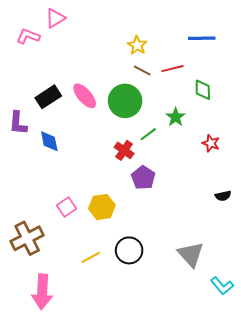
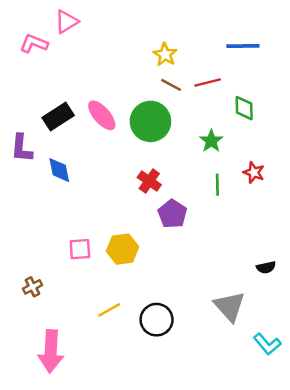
green line: (148, 134) -> (217, 185), moved, turned -54
black semicircle: (223, 196) -> (266, 267), moved
pink square: (66, 207) -> (80, 249), turned 30
brown cross: (27, 238) -> (33, 287), size x0.5
black circle: (129, 250) -> (157, 320), moved

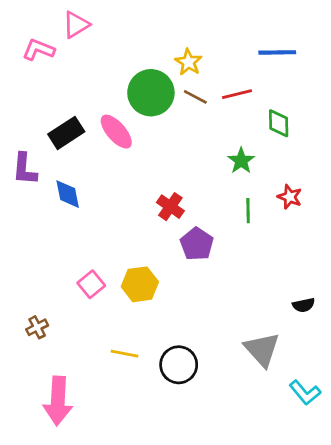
green circle: (150, 121) -> (151, 93), moved
pink square: (80, 249) -> (91, 284), turned -35
yellow line: (109, 310) -> (125, 354), turned 40

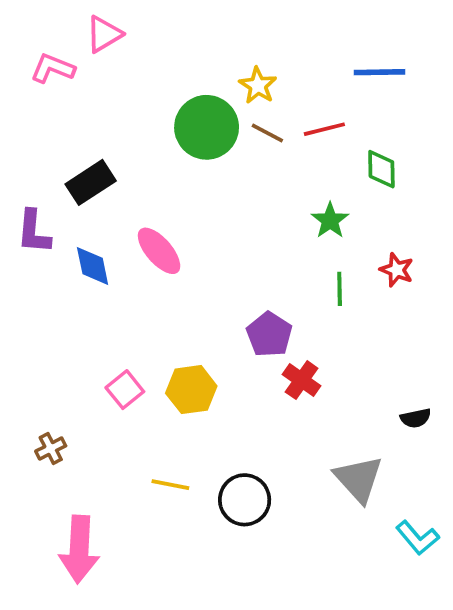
pink ellipse: (116, 132) -> (159, 251), moved
red cross: (170, 207) -> (302, 380), moved

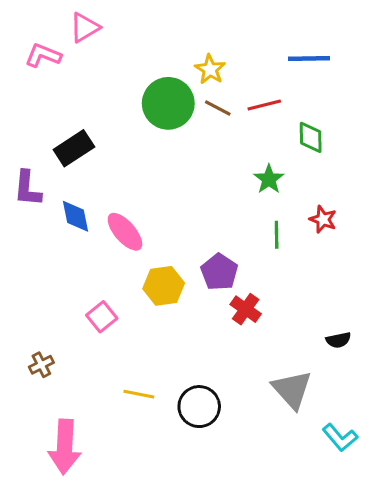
pink ellipse: (159, 251) -> (125, 232), moved
yellow hexagon: (191, 390) -> (164, 286), moved

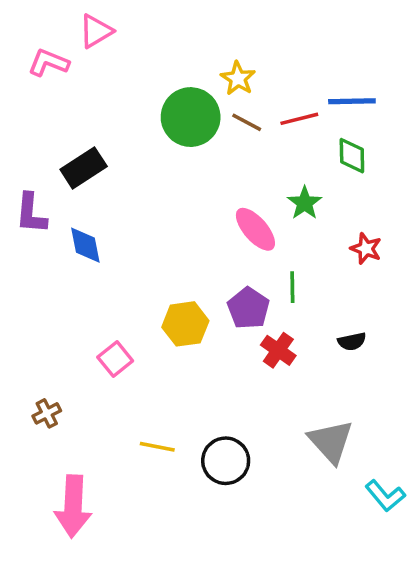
blue line: (309, 59) -> (352, 101), moved
pink ellipse: (125, 232) -> (255, 229), moved
green line: (277, 235) -> (292, 287), moved
black semicircle: (338, 340) -> (352, 341), moved

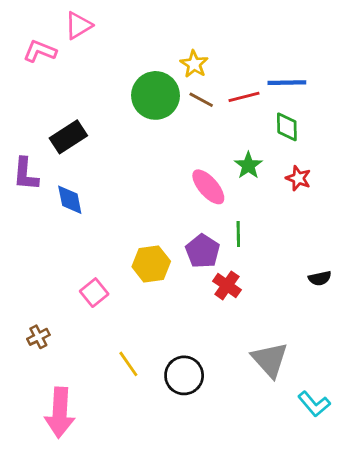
red star: (366, 249) -> (298, 178), moved
black semicircle: (352, 341) -> (320, 278), moved
yellow line: (157, 447) -> (128, 364), turned 44

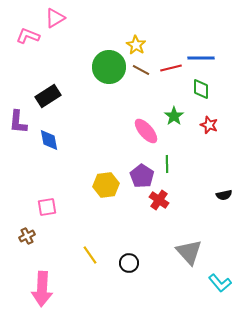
pink square: (94, 293) -> (47, 207), moved, turned 30
black circle: (184, 375) -> (129, 263), size x0.7

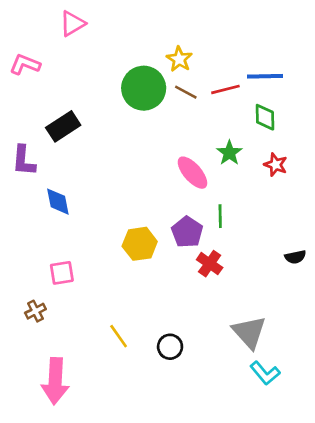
pink L-shape: (28, 36) -> (25, 64), moved
blue diamond: (49, 140) -> (58, 202), moved
cyan L-shape: (220, 283) -> (265, 373), moved

